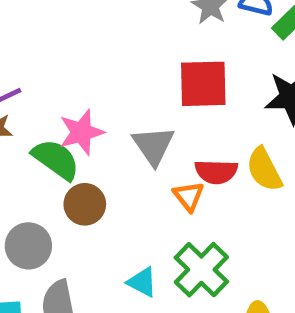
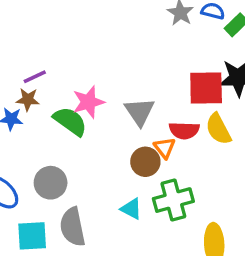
red square: (203, 84) -> (206, 88), moved
brown circle: (85, 204) -> (145, 162), moved
green cross: (201, 270) -> (173, 200), turned 30

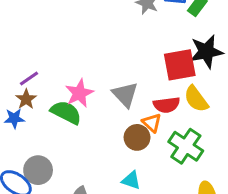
brown star: (28, 99) -> (26, 99), turned -30
gray circle: (51, 183) -> (38, 170), moved
green cross: (173, 200) -> (186, 146), moved, turned -32

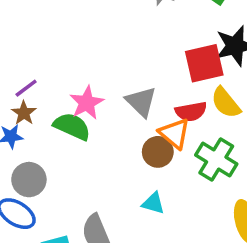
orange triangle: (152, 123) -> (174, 133), size x1.4
gray circle: (38, 170) -> (29, 180), moved

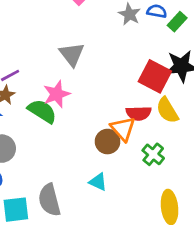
red square: (204, 63) -> (155, 76), turned 32
gray triangle: (141, 102) -> (72, 54), moved
green cross: (216, 159) -> (153, 154), size x0.7

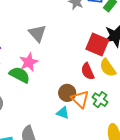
red semicircle: (139, 113) -> (88, 71), turned 72
orange triangle: (123, 129) -> (80, 99), moved
cyan triangle: (98, 182) -> (63, 113), moved

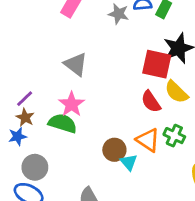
brown circle: (67, 93) -> (114, 150), moved
cyan triangle: (63, 113) -> (129, 162), turned 40

